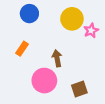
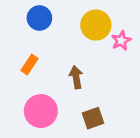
pink circle: (44, 81) -> (41, 111), moved
brown square: (79, 89) -> (93, 118), moved

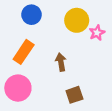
orange rectangle: (30, 65) -> (24, 52), size x1.5
pink circle: (41, 111) -> (18, 88), moved

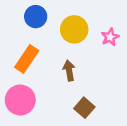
yellow circle: (77, 20) -> (74, 29), moved
brown square: (74, 95) -> (84, 108), turned -30

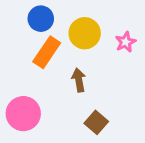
orange rectangle: (27, 59) -> (47, 52), moved

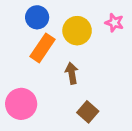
pink star: (126, 42) -> (114, 23), moved, turned -30

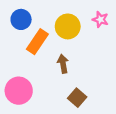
blue circle: (37, 17) -> (21, 19), moved

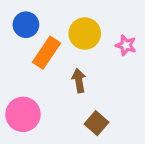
pink star: (100, 19) -> (126, 45), moved

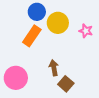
blue circle: (26, 25) -> (37, 12), moved
brown arrow: (79, 81) -> (54, 68), moved

